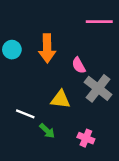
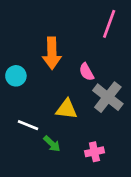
pink line: (99, 22) -> (109, 24), turned -70
cyan circle: (12, 50) -> (16, 76), moved
pink cross: (86, 138) -> (94, 152), turned -35

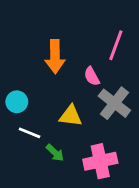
pink line: (109, 24) -> (116, 45), moved
cyan circle: (16, 76) -> (17, 102), moved
pink cross: (94, 152) -> (100, 161), size x1.6

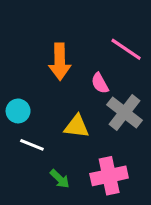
pink line: (116, 45) -> (126, 49), turned -76
green arrow: (55, 153) -> (60, 179), moved

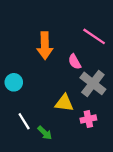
yellow triangle: (77, 126) -> (64, 103), moved
white line: (32, 145) -> (24, 121), moved, turned 36
pink cross: (109, 176) -> (88, 119), moved, size x0.6

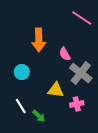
pink line: (94, 36) -> (82, 18), moved
cyan circle: (14, 82) -> (22, 72), moved

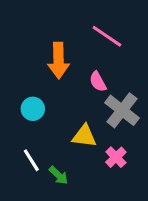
pink line: (82, 18) -> (107, 36), moved
pink cross: (77, 104) -> (116, 157), turned -32

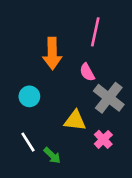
pink line: (107, 36) -> (95, 32), turned 68

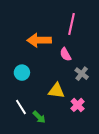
orange arrow: (52, 53) -> (39, 40), turned 90
gray cross: (109, 98) -> (82, 74), size x0.6

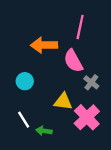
pink semicircle: (65, 54) -> (73, 61), size x1.5
pink cross: (78, 105) -> (87, 117), size x1.6
green arrow: (39, 117) -> (44, 131), turned 144

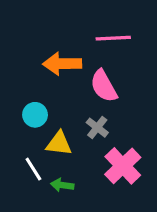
pink line: (80, 27) -> (113, 38), turned 75
gray cross: (91, 82) -> (97, 128), moved
yellow triangle: (63, 102) -> (59, 144), moved

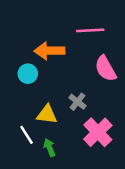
pink semicircle: (104, 86) -> (106, 69), moved
cyan circle: (35, 115) -> (28, 74), moved
green arrow: (62, 185) -> (49, 148), turned 60

